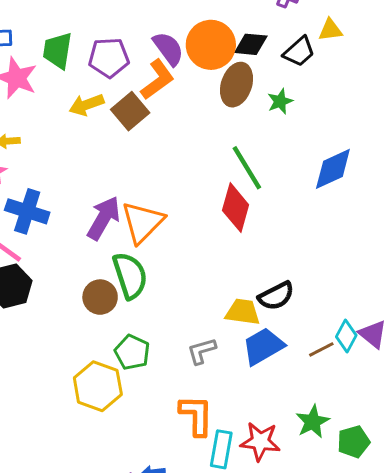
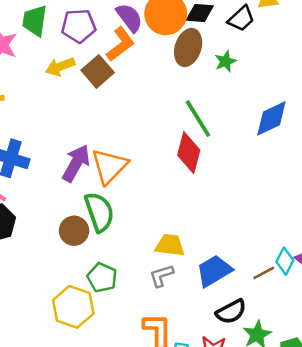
black semicircle: (276, 296) -> (231, 312), moved
yellow trapezoid: (243, 312) -> (170, 245), moved

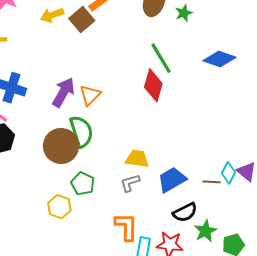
blue diamond: (271, 118) -> (220, 59), turned 44
orange triangle: (109, 166) -> (90, 95), size x0.7
brown circle: (74, 231) -> (61, 146), size x1.5
brown line: (264, 273) -> (211, 182), turned 30
yellow hexagon: (73, 307) -> (59, 207), size x0.7

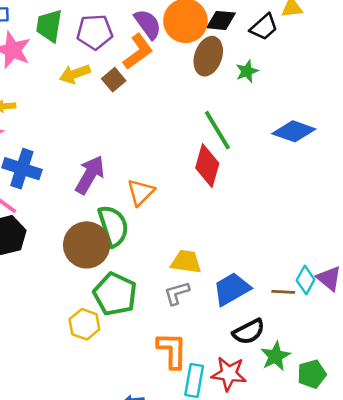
brown square: (82, 20) -> (114, 80), size x0.7
orange triangle: (90, 95) -> (141, 192), moved
green pentagon: (83, 184) -> (115, 294), size x1.4

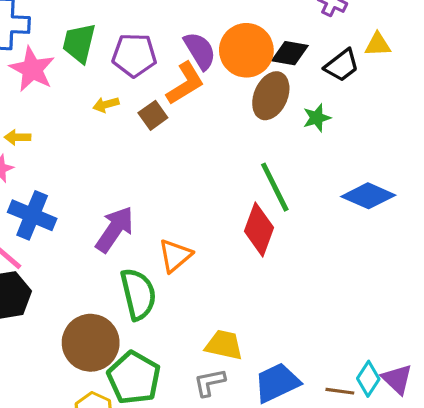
yellow arrow: (75, 74) -> (106, 105), size x0.7
brown circle: (87, 245) -> (91, 343), moved

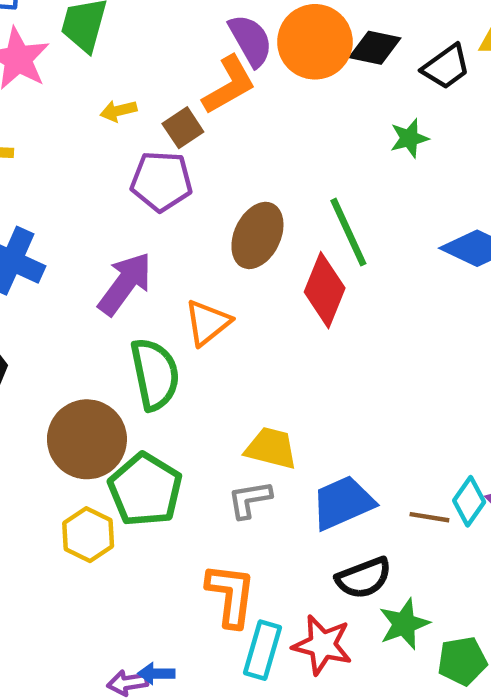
purple pentagon: (134, 55) -> (161, 181), moved
brown ellipse: (271, 96) -> (257, 235), moved

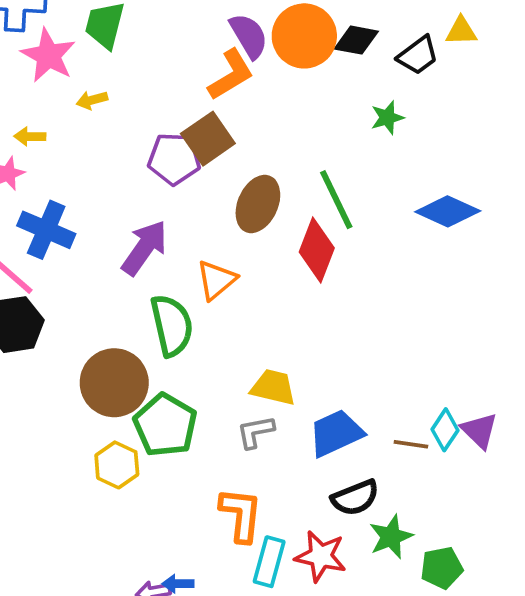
yellow arrow: (118, 111) -> (92, 100), moved
brown square: (183, 128) -> (208, 139), moved, size x1.5

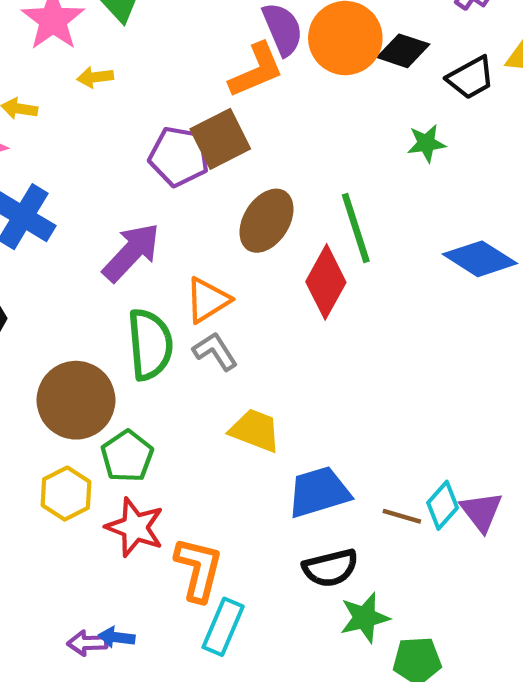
green pentagon: (165, 425) -> (127, 456), size x0.7
gray L-shape: (256, 432) -> (215, 351), moved, turned 60
red star: (321, 556) -> (135, 527), moved

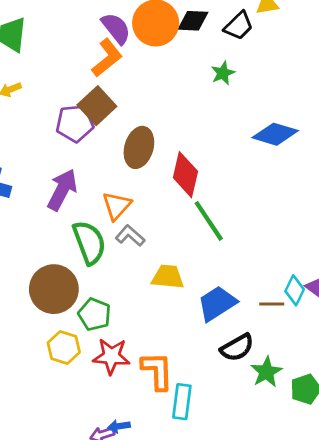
green line: (356, 228) -> (209, 221), moved

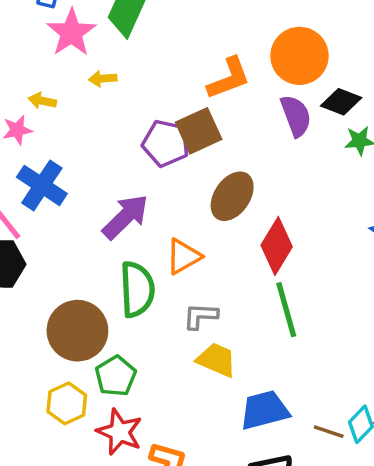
black diamond: (193, 21) -> (341, 102), moved
purple semicircle: (116, 28) -> (296, 116), moved
gray L-shape: (130, 236) -> (201, 316), moved, turned -56

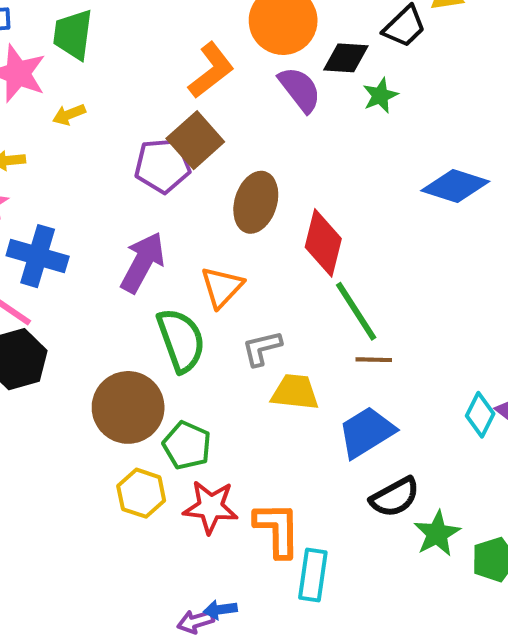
brown line: (329, 432) -> (374, 360), moved

